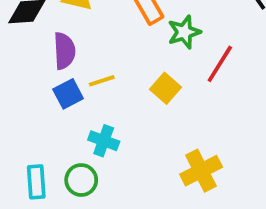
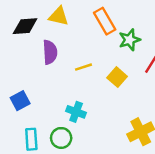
yellow line: (102, 81) -> (84, 67), moved
blue square: (68, 94) -> (20, 101), moved

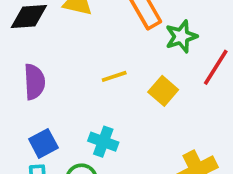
purple semicircle: (50, 52) -> (34, 82), moved
blue square: (20, 101) -> (43, 143), moved

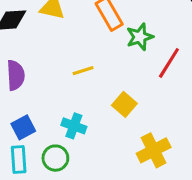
yellow square: (163, 91) -> (124, 104), moved

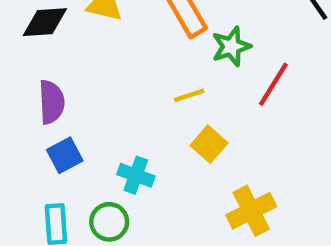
yellow line: (83, 71) -> (189, 95), moved
blue square: (23, 127) -> (65, 155), moved

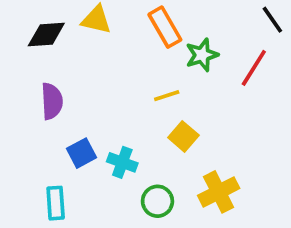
red line: (273, 84) -> (254, 68), moved
blue square: (65, 155) -> (82, 153), moved
green circle: (109, 222) -> (157, 201), moved

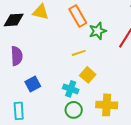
cyan cross: (122, 162) -> (71, 89), moved
yellow cross: (219, 192) -> (107, 105), turned 30

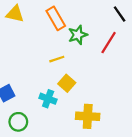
green circle: (74, 110) -> (18, 122), moved

